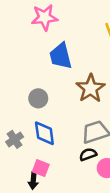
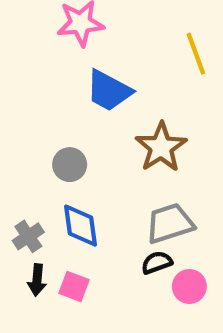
blue trapezoid: (61, 56) -> (109, 91), turned -48
black arrow: (33, 181) -> (37, 280), moved

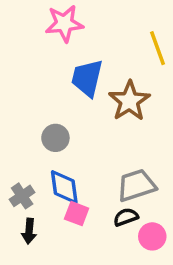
blue trapezoid: (109, 91) -> (87, 78), turned 75
brown star: (161, 147) -> (129, 101), moved
pink square: (74, 286) -> (77, 214), moved

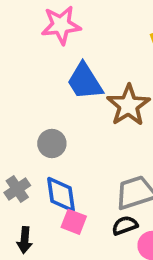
blue trapezoid: (87, 78) -> (85, 82), turned -45
gray cross: (22, 196) -> (17, 189), moved

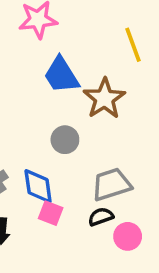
gray circle: (52, 143) -> (65, 140), moved

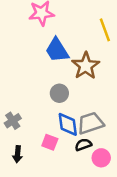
blue diamond: (38, 186) -> (68, 124), moved

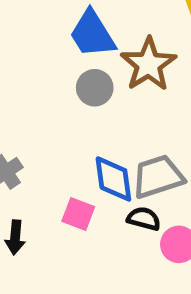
gray circle: (59, 93) -> (95, 88), moved
black semicircle: (83, 145) -> (144, 219), turned 35

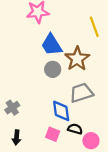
gray trapezoid: (158, 177) -> (81, 93), moved
pink square: (78, 214) -> (53, 134), moved

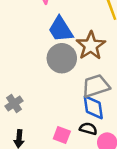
gray circle: (53, 69) -> (62, 58), size x1.5
blue diamond: (61, 111) -> (93, 107), moved

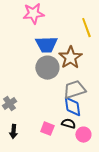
blue trapezoid: (61, 29) -> (46, 45), turned -60

